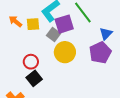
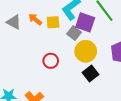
purple square: (64, 24) -> (85, 22), turned 36
black square: (34, 78) -> (90, 73), moved

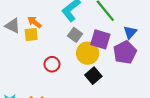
yellow square: (53, 22) -> (31, 34), moved
purple square: (85, 22) -> (100, 39), moved

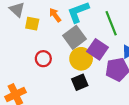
orange arrow: (35, 22) -> (55, 15), moved
gray square: (75, 35) -> (74, 37), size x1.5

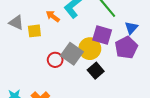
gray square: (74, 37) -> (72, 54), moved

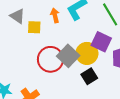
orange arrow: (53, 16) -> (55, 15), turned 32
red circle: (55, 60) -> (50, 59), size x1.6

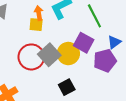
yellow square: (34, 27) -> (36, 25), moved
black square: (89, 76) -> (67, 87), moved

